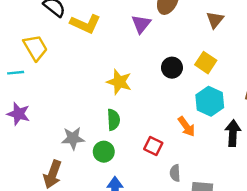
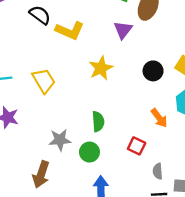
yellow trapezoid: (35, 48) -> (44, 81), moved
yellow star: (119, 82) -> (101, 68), moved, turned 30
orange arrow: (186, 126) -> (159, 118), moved

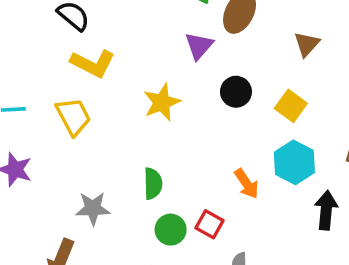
yellow L-shape: (70, 31) -> (93, 63), moved
black circle: (153, 71) -> (236, 92), moved
green circle: (89, 152) -> (171, 230), moved

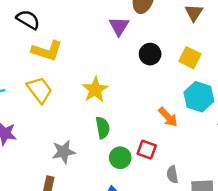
yellow star: (162, 102) -> (95, 90), moved

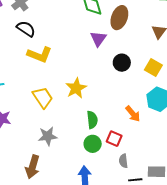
yellow trapezoid: (39, 90) -> (43, 97), moved
green semicircle: (103, 128) -> (92, 120), moved
gray semicircle: (172, 175) -> (123, 161), moved

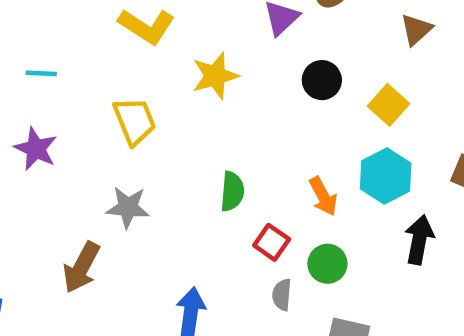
yellow star: (76, 88) -> (215, 76), moved
green circle: (93, 144) -> (327, 264), moved

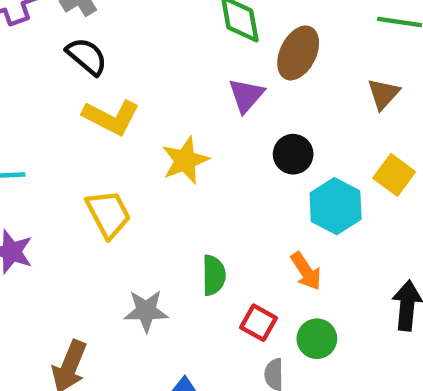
yellow square: (389, 105) -> (394, 175), moved
cyan hexagon: (386, 176) -> (336, 206), moved
gray star: (128, 207) -> (146, 311), moved

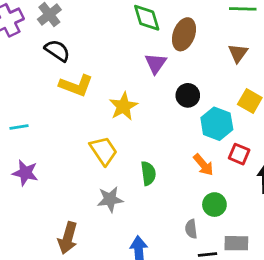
yellow trapezoid: (108, 214) -> (104, 151), moved
red square: (258, 323) -> (239, 154), moved

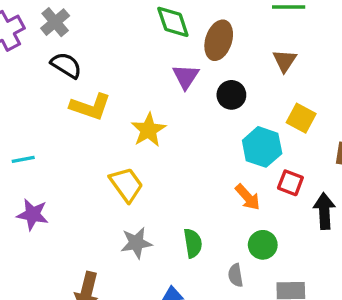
black circle: (188, 95) -> (231, 95), moved
green semicircle: (148, 173) -> (193, 243), moved

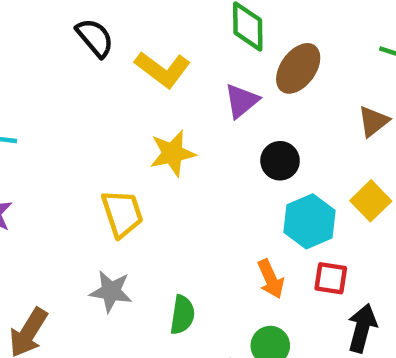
black circle: (231, 95) -> (280, 161), moved
yellow L-shape: (90, 107) -> (163, 69), moved
red square: (290, 183) -> (331, 278), turned -30

